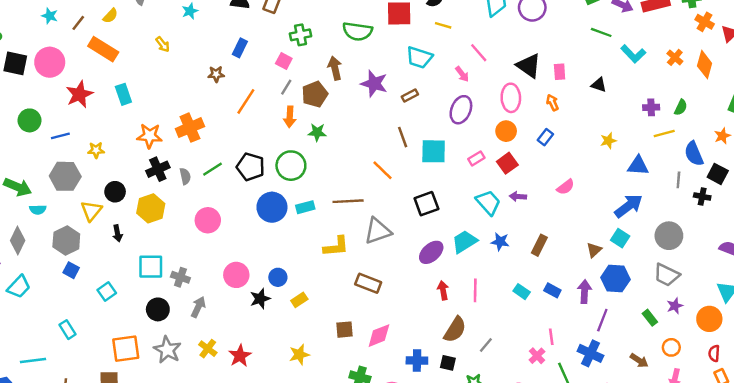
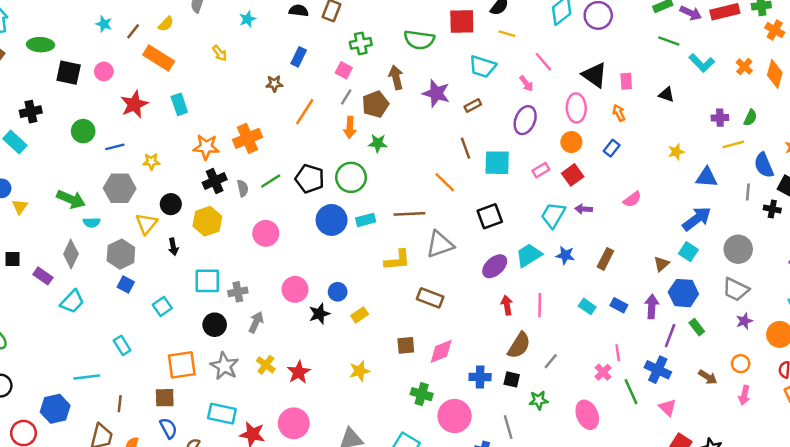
pink circle: (50, 62) -> (104, 71), size x0.6
cyan trapezoid: (488, 202) -> (553, 215), turned -108
gray cross: (180, 277) -> (238, 292), turned -30
green rectangle: (650, 318) -> (697, 327), moved

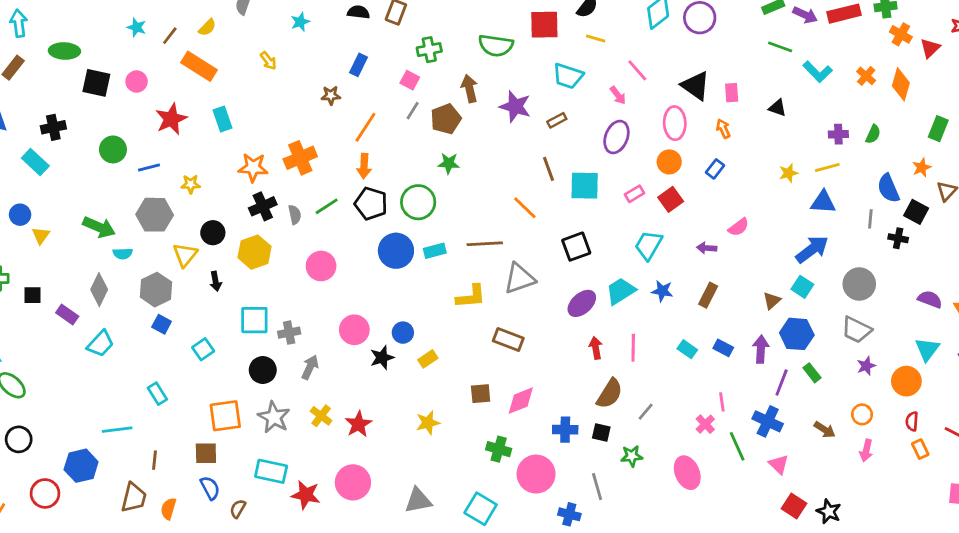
orange arrow: (350, 127) -> (364, 166), moved
yellow line: (733, 144) -> (827, 168), moved
purple arrow: (584, 209) -> (707, 248), moved

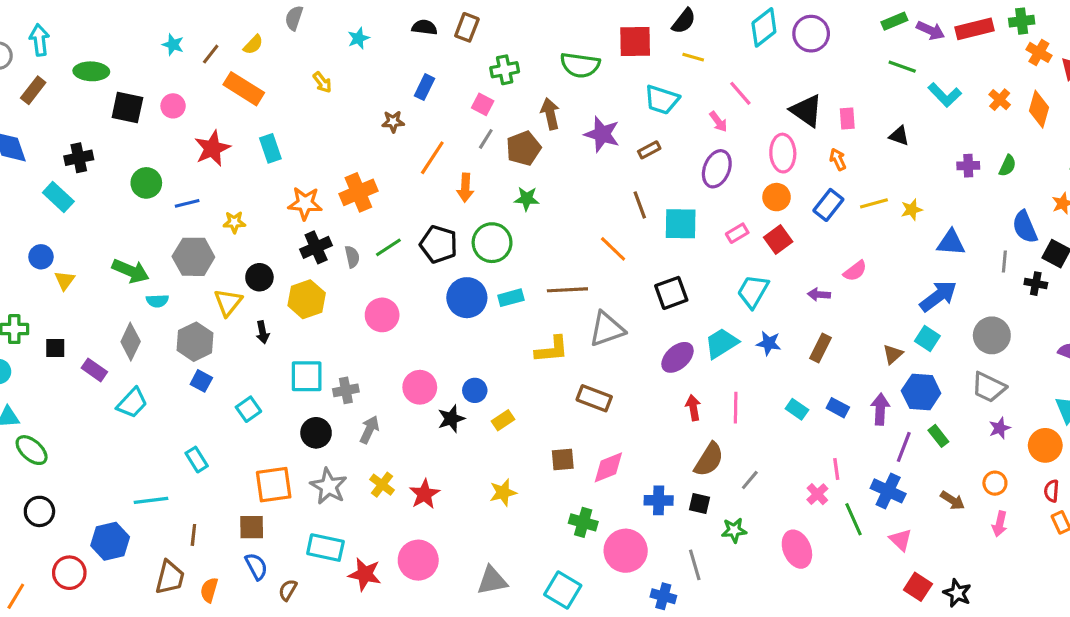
orange arrow: (364, 166) -> (465, 188), moved
yellow line: (827, 168) -> (874, 203), moved
blue rectangle: (715, 169) -> (828, 205), size x1.4

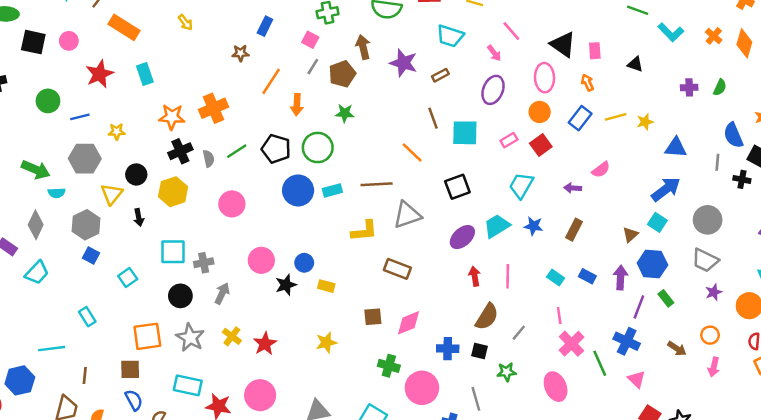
yellow rectangle: (503, 420) -> (326, 286), turned 49
pink line: (836, 469) -> (559, 315), moved
pink cross: (817, 494) -> (571, 344), size x1.5

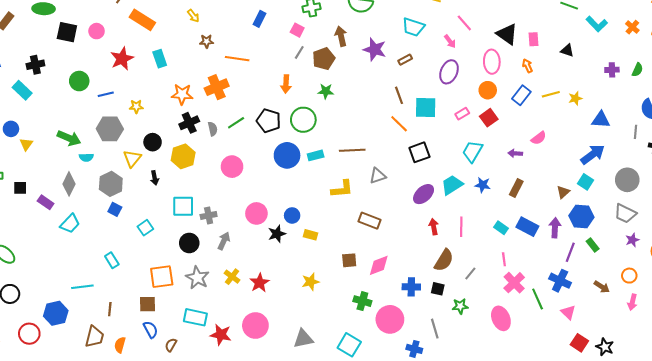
brown star: (240, 53) -> (207, 41), moved
orange line: (271, 81) -> (237, 59), moved, turned 65
orange line: (412, 152) -> (399, 124), moved
gray triangle: (407, 215) -> (378, 176), size x0.7
blue rectangle: (587, 276) -> (527, 227), size x1.5

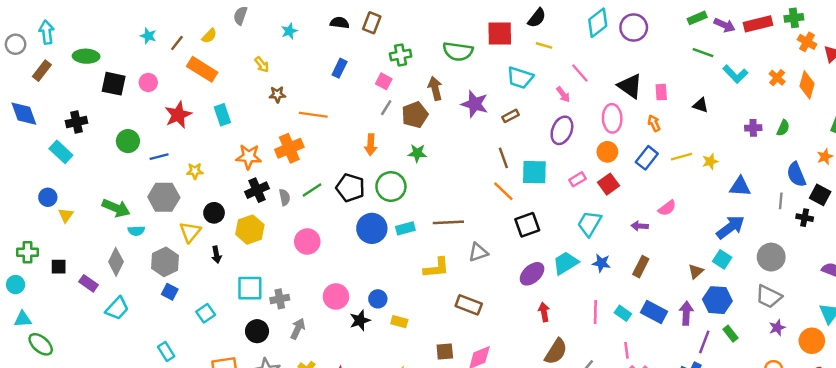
pink line: (461, 227) -> (595, 312), moved

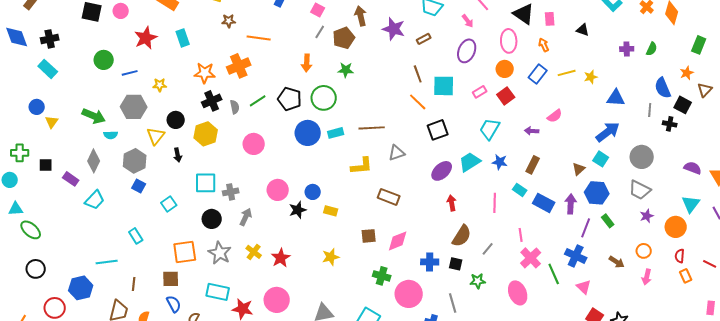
black cross: (77, 122) -> (50, 39), moved
cyan rectangle: (623, 313) -> (520, 190), moved

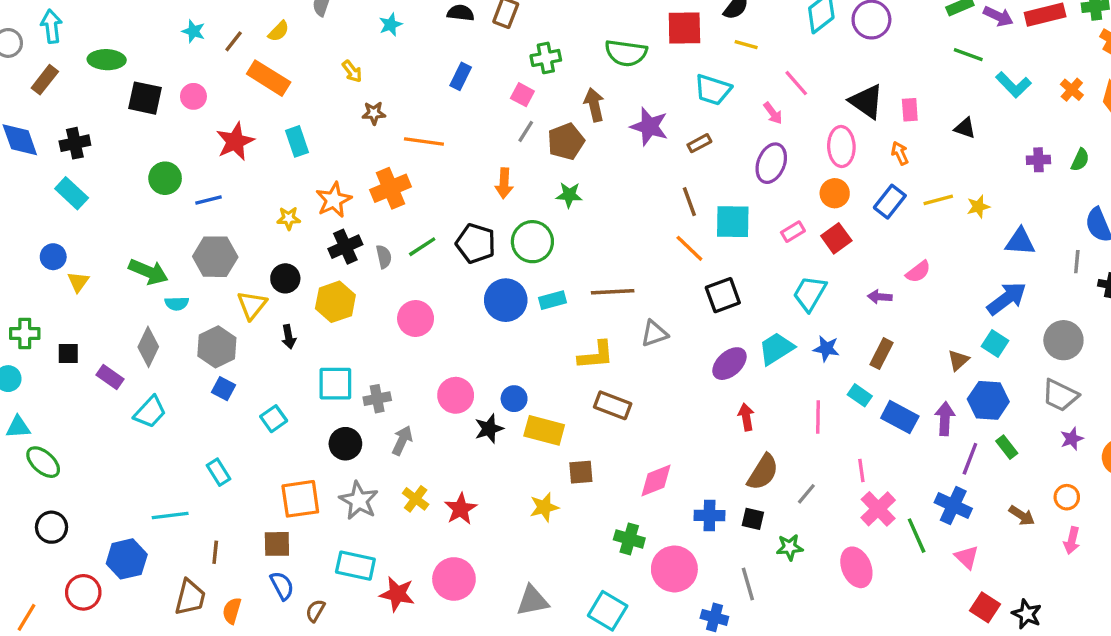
orange star: (205, 73) -> (334, 200), turned -30
yellow star: (160, 85) -> (289, 218), moved
brown rectangle: (389, 197) -> (613, 405), moved
yellow rectangle: (331, 211) -> (544, 430), size x1.6
brown square: (369, 236) -> (581, 472), moved

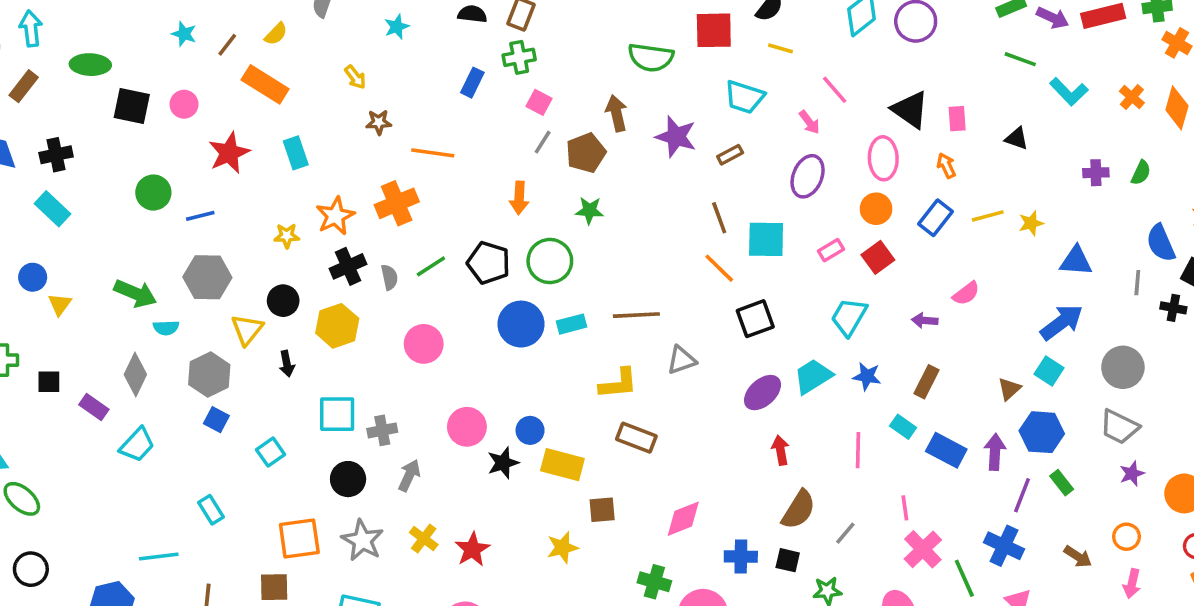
green cross: (546, 58) -> (519, 57), moved

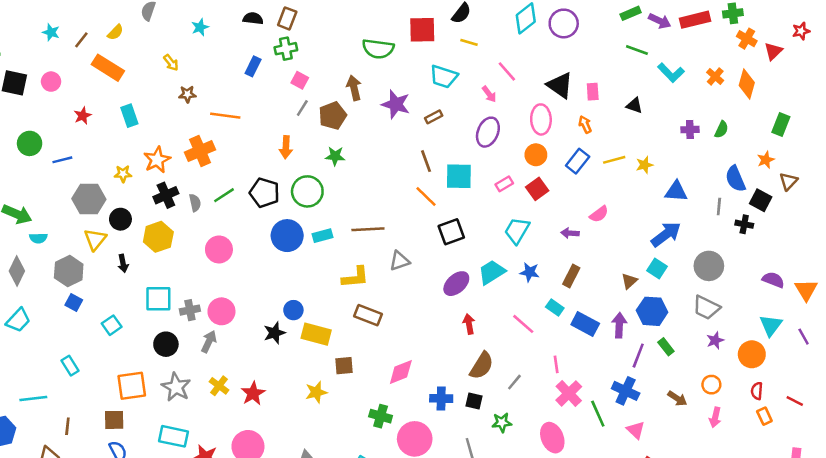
red star: (229, 153) -> (83, 116), size x0.6
gray hexagon: (207, 277) -> (89, 199), moved
pink circle: (467, 427) -> (221, 311), moved
pink line: (858, 450) -> (523, 324), turned -50

